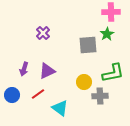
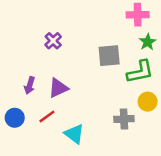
green star: (107, 34) -> (148, 42), moved
green L-shape: (113, 73) -> (140, 72), moved
yellow circle: (84, 82) -> (148, 102), moved

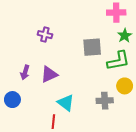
purple cross: (53, 41) -> (45, 35), turned -32
red line: (47, 117) -> (53, 122), moved, turned -48
cyan triangle: (74, 134) -> (66, 103), moved

